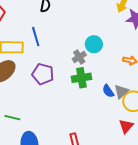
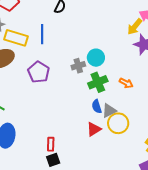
green cross: (81, 78) -> (98, 82), moved, turned -30
red triangle: (126, 126) -> (94, 129), moved

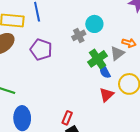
green cross: (98, 82) -> (97, 59), moved
gray triangle: (109, 111) -> (117, 53), moved
red rectangle: (51, 144) -> (67, 118), turned 32

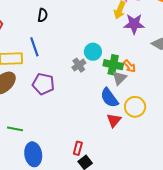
orange arrow: (129, 43) -> (130, 66), turned 40
green cross: (97, 59) -> (113, 65), moved, turned -36
blue semicircle: (105, 72) -> (109, 98), size x1.5

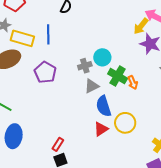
gray triangle: (119, 78) -> (92, 86), moved

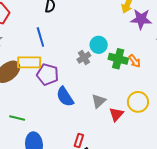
yellow rectangle: (22, 38) -> (29, 62), moved
gray triangle: (92, 86) -> (99, 101), moved
blue semicircle: (104, 106) -> (65, 97), moved

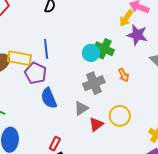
blue line: (40, 37) -> (46, 49), moved
gray cross: (84, 57) -> (94, 83), moved, size x1.5
green cross: (118, 59) -> (104, 49), moved

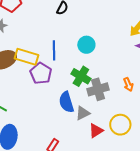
green cross: (104, 49) -> (81, 76), moved
cyan circle: (91, 53) -> (86, 45), moved
blue semicircle: (49, 98) -> (66, 102), moved

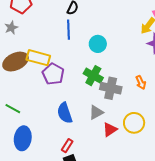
blue line: (54, 50) -> (69, 30), moved
gray cross: (98, 89) -> (111, 88), turned 30
blue semicircle: (66, 102) -> (65, 113), moved

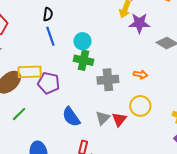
green cross: (93, 76) -> (84, 60), moved
orange arrow: (141, 82) -> (140, 75), moved, turned -40
green line: (13, 109) -> (19, 114), moved, turned -56
gray triangle: (96, 112) -> (103, 118), moved

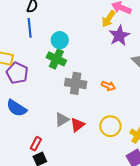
purple star: (139, 23) -> (119, 36), turned 30
yellow circle: (140, 106) -> (110, 126), moved
blue semicircle: (71, 117) -> (17, 108), moved, turned -35

